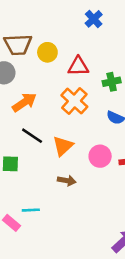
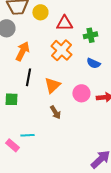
orange arrow: (24, 102) -> (22, 51), turned -30
black line: (32, 136) -> (28, 77), turned 66
brown arrow: (67, 181) -> (55, 112), turned 48

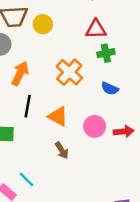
red triangle: (64, 23) -> (96, 29), moved
orange triangle: (52, 85) -> (58, 116), turned -48
cyan line: (27, 135) -> (26, 179), turned 48

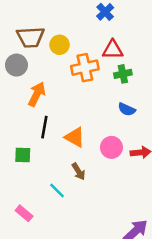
orange cross: (69, 72) -> (85, 68), moved, turned 36
cyan line: (26, 179) -> (57, 190), moved

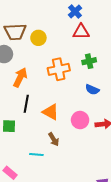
red triangle: (113, 50) -> (81, 32), moved
orange cross: (85, 68) -> (59, 69), moved
cyan line: (57, 190) -> (36, 155), turned -40

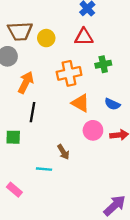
red triangle: (81, 32) -> (84, 37), moved
blue semicircle: (92, 90) -> (112, 104), moved
orange triangle: (51, 112) -> (80, 103), moved

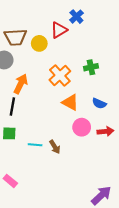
red triangle: (84, 37) -> (59, 30), moved, turned -30
orange cross: (69, 73) -> (60, 75), turned -30
black line: (33, 112) -> (12, 107), moved
cyan line: (44, 169) -> (35, 145), moved

